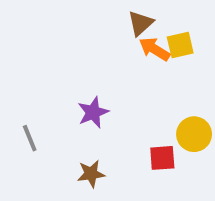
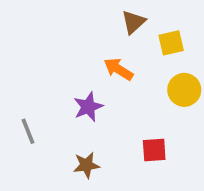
orange arrow: (154, 49) -> (118, 69), moved
yellow circle: (194, 134) -> (184, 90), moved

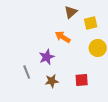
gray line: (28, 131) -> (27, 72), moved
brown star: (86, 165) -> (52, 81), moved

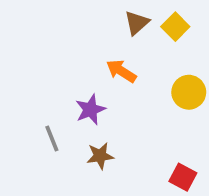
yellow square: (91, 23) -> (175, 27), moved, turned -32
red square: (82, 80) -> (183, 177), moved, turned 32

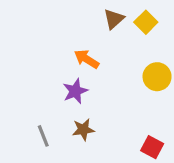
orange arrow: (121, 71) -> (87, 59), moved
gray line: (52, 138) -> (43, 136), moved

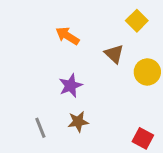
brown triangle: (114, 19) -> (114, 54), moved, turned -35
orange arrow: (87, 59) -> (67, 36), moved

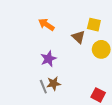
yellow square: (137, 21) -> (94, 25), moved, turned -32
gray line: (40, 128) -> (43, 87), moved

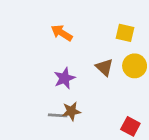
brown triangle: (78, 37) -> (104, 67), moved
gray line: (43, 87) -> (58, 115), turned -64

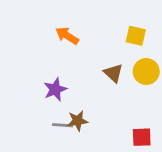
purple star: (64, 78) -> (55, 89), moved
red square: (130, 126) -> (142, 137), turned -30

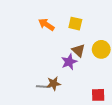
yellow square: (136, 36) -> (75, 24), moved
purple star: (55, 89) -> (69, 62), moved

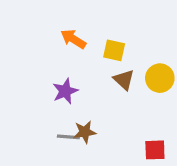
yellow square: (75, 24) -> (114, 50), moved
purple star: (69, 62) -> (65, 91), moved

